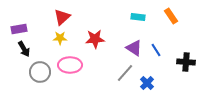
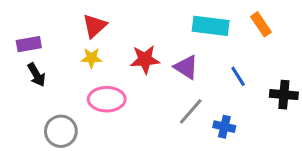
cyan rectangle: (138, 17) -> (211, 26), size x1.6
purple triangle: (134, 48) -> (186, 67), moved
gray circle: (40, 72) -> (61, 131), moved
blue cross: (147, 83) -> (224, 127), turned -32

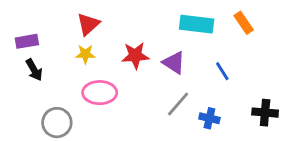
black cross: (284, 95) -> (265, 113), moved

